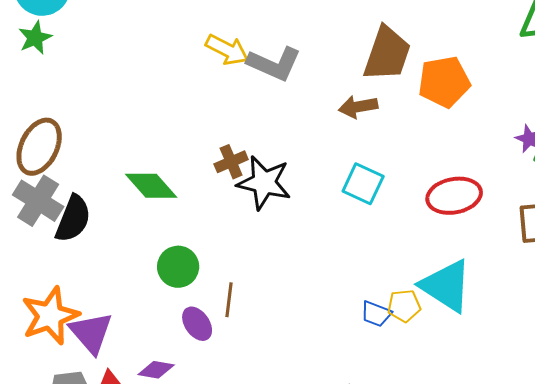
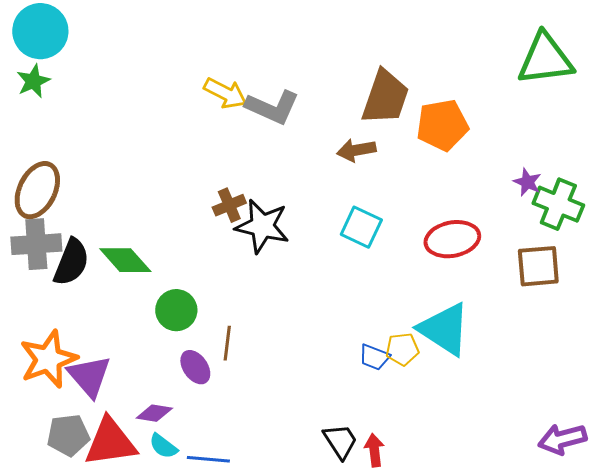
green diamond: (151, 186) -> (125, 260), moved
gray cross: (38, 201) -> (36, 244), turned -36

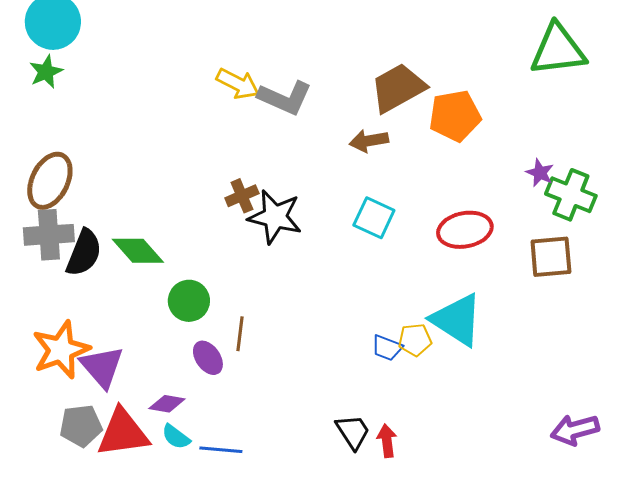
brown trapezoid: (385, 97) -> (398, 88), turned -138

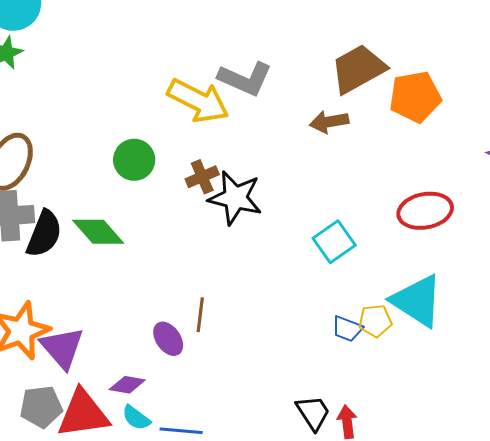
yellow arrow: (238, 84) -> (198, 101), moved, size x1.4
cyan square: (374, 218) -> (334, 242), moved, turned 30
green circle: (189, 301) -> (134, 160), moved

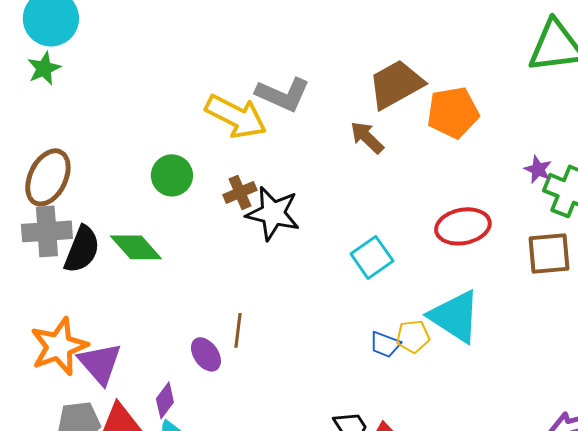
brown arrow: (329, 122) -> (367, 137), turned 54
purple diamond: (127, 385) -> (165, 400), turned -63

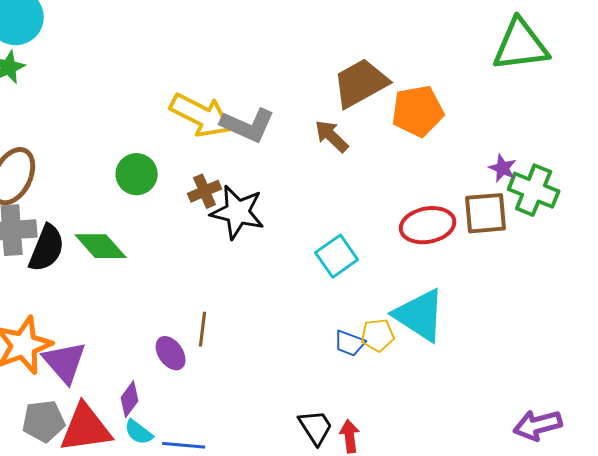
gray L-shape: (283, 94) -> (248, 125), moved
brown square: (549, 253) -> (486, 213), moved

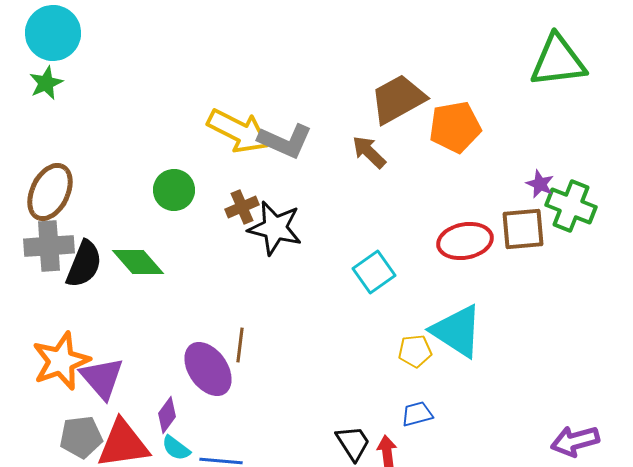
blue trapezoid: (350, 343) -> (417, 414), moved, turned 144
purple ellipse: (171, 353) -> (208, 369), size x1.6

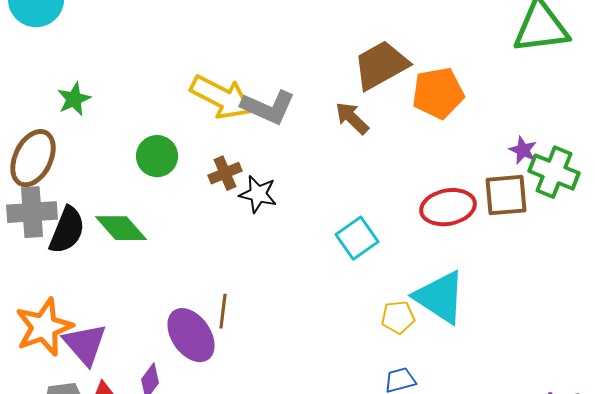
green star: (46, 83) -> (74, 99), moved
black star: (275, 228) -> (258, 194), size x0.7

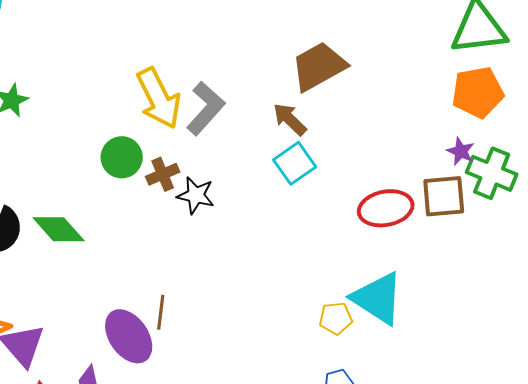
orange pentagon: (438, 93) -> (478, 92), moved
yellow arrow: (221, 97) -> (159, 98), turned 36
gray L-shape: (268, 107) -> (206, 108), turned -72
green circle: (157, 156) -> (122, 157), moved
cyan square: (357, 238) -> (295, 163), moved

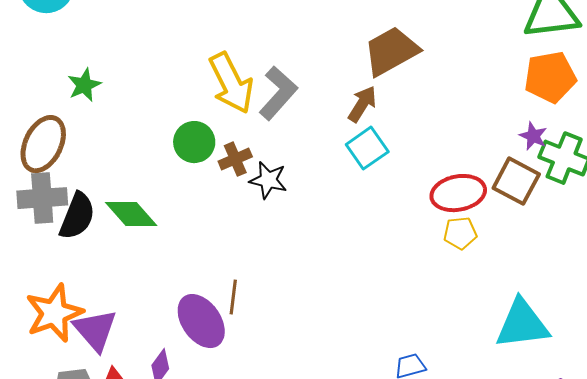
brown arrow: (290, 119) -> (362, 104), turned 78
brown square: (444, 196) -> (516, 181), turned 33
cyan triangle: (378, 298) -> (522, 324), moved, turned -40
yellow pentagon: (336, 318) -> (460, 233), moved

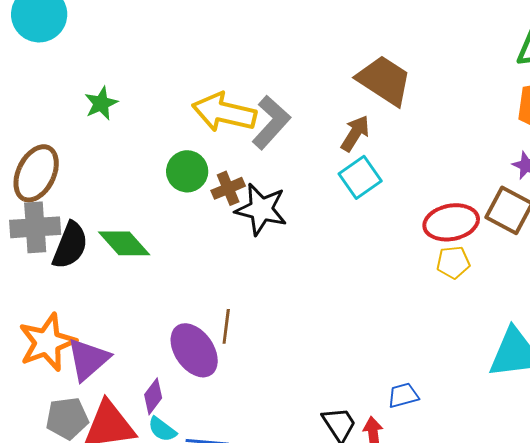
brown trapezoid: (391, 51) -> (384, 80), turned 62
yellow arrow: (231, 83) -> (224, 112), turned 130
green star: (84, 85) -> (101, 103), moved
black star: (268, 180) -> (261, 209), size x1.4
purple triangle: (95, 330) -> (88, 359), turned 30

